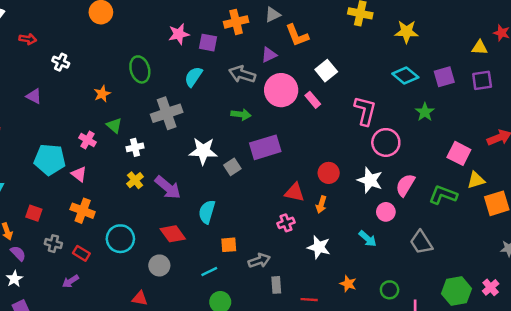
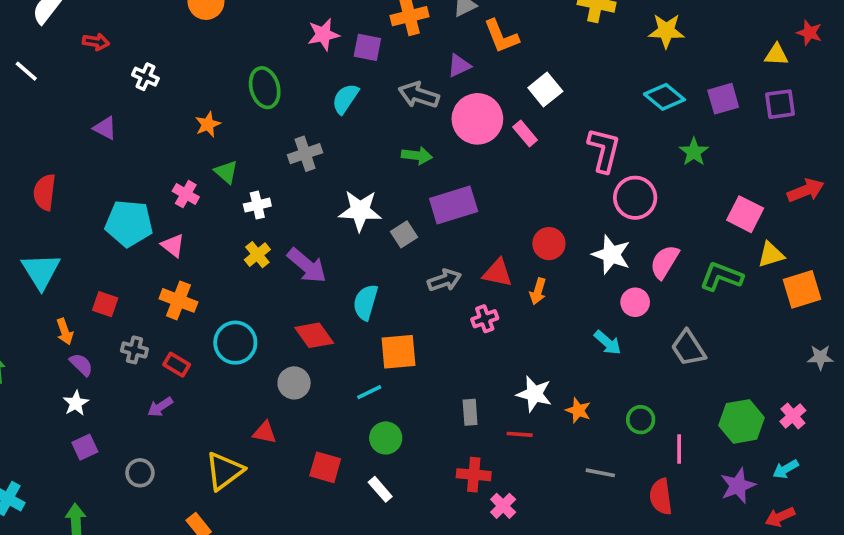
gray cross: (167, 113) -> (305, 154), size x0.7
orange square: (229, 245) -> (399, 352), size x1.5
white star: (319, 247) -> (534, 394), moved
gray arrow: (259, 261) -> (444, 280), moved

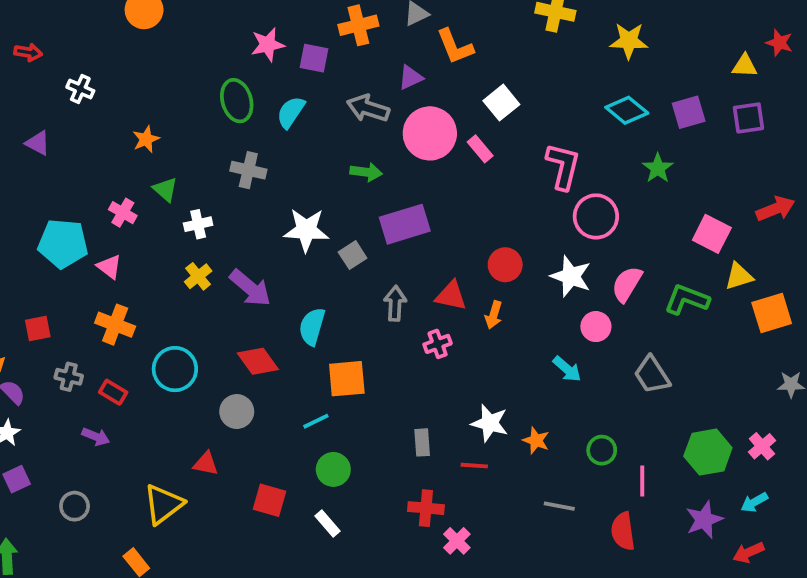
green ellipse: (265, 88) -> (237, 101), moved
gray cross: (305, 154) -> (248, 170), turned 32
gray arrow: (444, 280) -> (395, 303), turned -68
red square: (105, 304) -> (38, 328), turned -30
purple arrow: (160, 407) -> (96, 437), turned -125

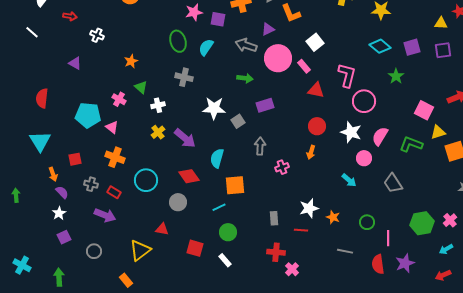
purple rectangle: (405, 224) -> (265, 105), size x0.7
red triangle: (451, 296) -> (316, 90), moved
white star: (490, 423) -> (309, 208), turned -30
purple arrow: (96, 437) -> (105, 215), size x1.5
purple star: (704, 520) -> (405, 263), moved

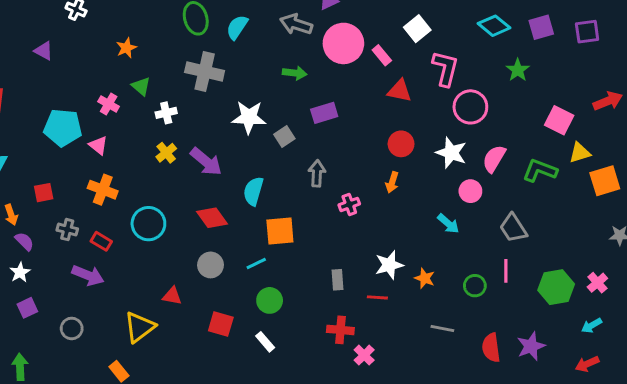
white square: (315, 42) -> (417, 29), moved
gray cross: (184, 77) -> (205, 71), size x1.4
gray circle: (178, 202) -> (211, 265), moved
pink line: (388, 238) -> (506, 271), moved

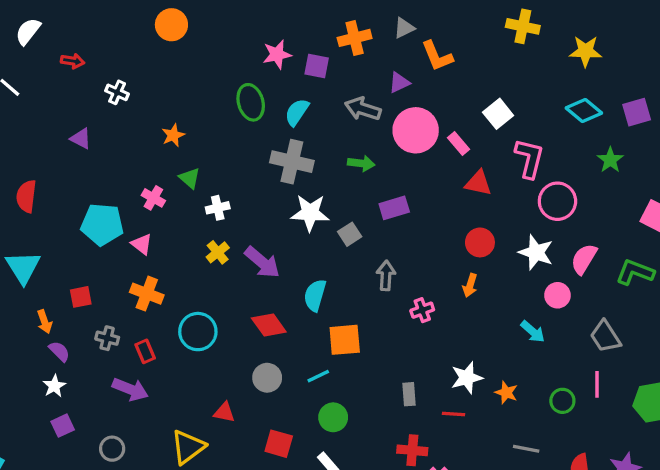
gray cross: (205, 71) -> (292, 162), moved
red rectangle: (101, 241) -> (145, 351), turned 36

